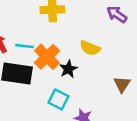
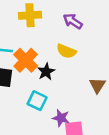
purple arrow: (117, 14) -> (73, 21), moved

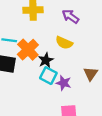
cyan square: (37, 101) -> (48, 76), moved
purple star: (61, 118) -> (64, 83), moved

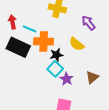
orange cross: (28, 50) -> (44, 41), turned 30

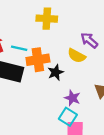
purple arrow: (88, 23) -> (89, 40), moved
cyan square: (55, 69) -> (68, 117), moved

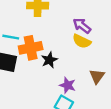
yellow semicircle: (77, 56) -> (82, 41), moved

